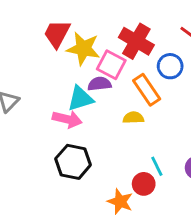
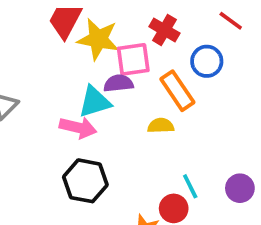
red cross: (136, 41) -> (164, 30), size x0.7
pink square: (111, 65) -> (133, 59), turned -36

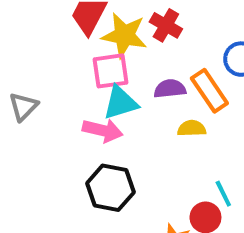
red cross: (164, 30) -> (166, 25), moved
pink square: (133, 59) -> (110, 71), moved
purple semicircle: (118, 83) -> (170, 89), moved

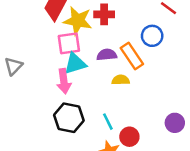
red cross: (166, 25) -> (104, 14), turned -30
pink arrow: (103, 130) -> (64, 81), turned 70
cyan line: (223, 194) -> (108, 122), moved

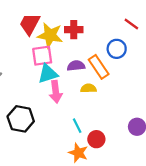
pink arrow: (64, 81) -> (56, 92), moved
black hexagon: (69, 118) -> (21, 119), moved

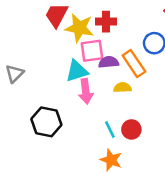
pink square: (42, 56) -> (92, 51), moved
red circle: (96, 139) -> (131, 129), moved

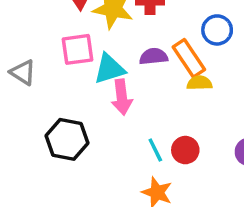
pink square: (92, 51) -> (78, 49), moved
gray triangle: (15, 74) -> (23, 72), turned -42
yellow semicircle: (123, 88) -> (199, 83), moved

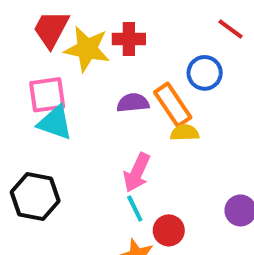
cyan triangle: (109, 69) -> (55, 123), moved, turned 36
pink arrow: (122, 97) -> (137, 173), moved, turned 32
red circle: (185, 150) -> (169, 230), moved

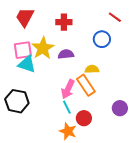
yellow star: (87, 49) -> (43, 48), moved, turned 30
orange rectangle: (173, 105) -> (86, 85), moved

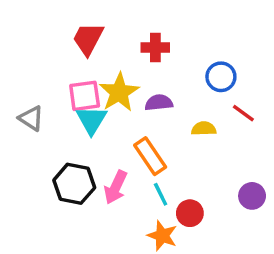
red line: (115, 17) -> (243, 113), moved
cyan triangle: (27, 64) -> (91, 120), turned 42
orange rectangle: (86, 85) -> (150, 156), moved
pink arrow: (68, 89) -> (116, 187), moved

